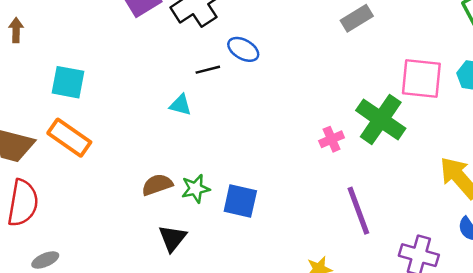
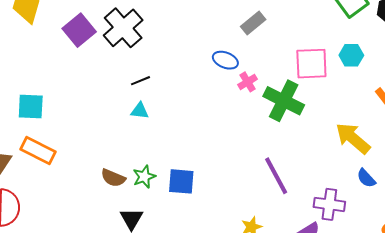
blue ellipse: (243, 49) -> (225, 60), moved
cyan triangle: (180, 105) -> (140, 111), moved
pink cross: (332, 139) -> (248, 82), moved
brown semicircle: (157, 185) -> (113, 178), turned -130

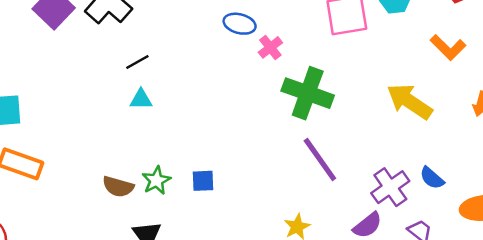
green cross: (284, 101) -> (308, 93), moved
blue semicircle: (366, 178) -> (432, 178), moved
blue square: (181, 181) -> (203, 181), size x0.7
purple cross: (329, 204) -> (390, 187), turned -36

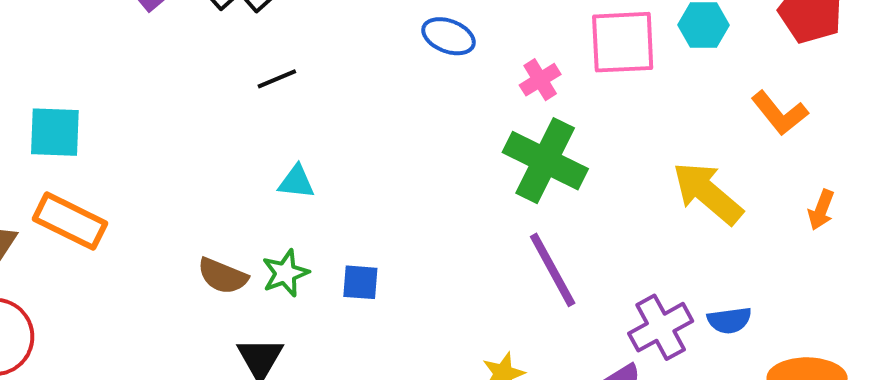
pink cross: (270, 47) -> (540, 80), moved
cyan triangle: (141, 99) -> (296, 182), moved
blue semicircle: (432, 178) -> (729, 320), turned -55

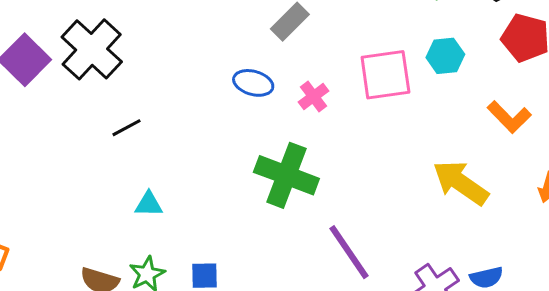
pink cross: (540, 80) -> (314, 97), moved
green cross: (545, 161) -> (286, 175), moved

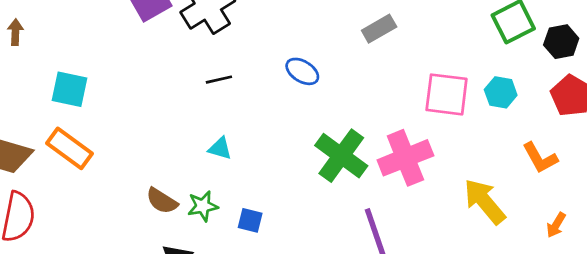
blue ellipse: (253, 83) -> (302, 71), moved
pink cross: (314, 97) -> (405, 158), moved, size x2.0

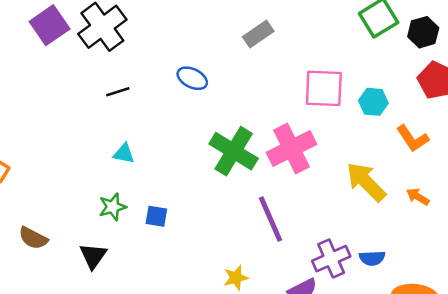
cyan hexagon: (501, 92) -> (373, 102), moved
brown semicircle: (162, 201) -> (33, 238), moved
orange arrow: (556, 225) -> (418, 197), moved, turned 95

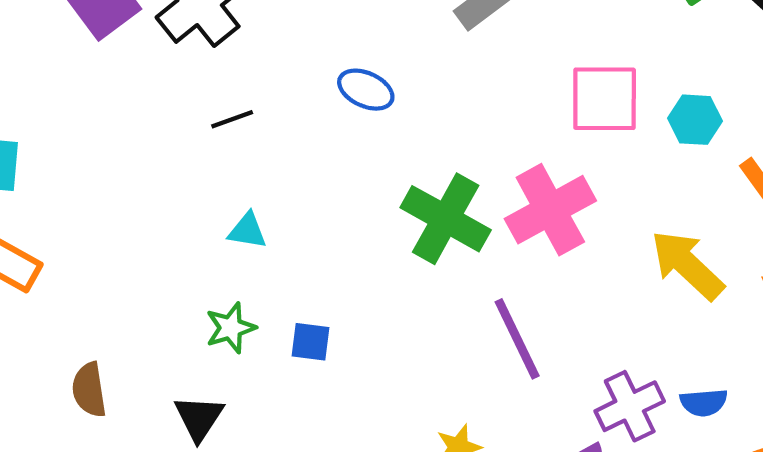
brown semicircle: (33, 238) -> (89, 390), turned 56

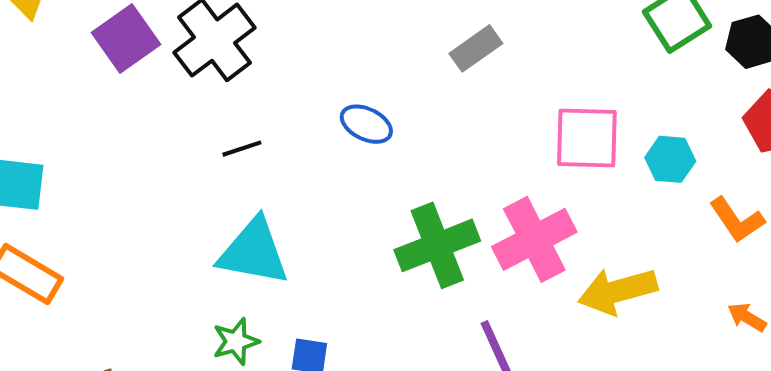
green cross: (446, 219) -> (437, 245), turned 38
cyan triangle: (247, 231) -> (254, 252), size x2.0
yellow arrow: (687, 265) -> (618, 291), moved, turned -60

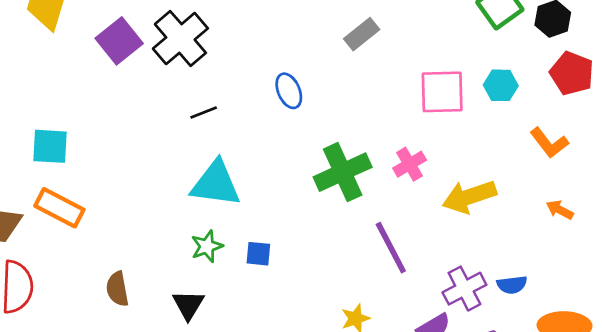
blue ellipse: (366, 124) -> (289, 91), turned 44
cyan hexagon: (670, 159) -> (501, 85), moved
pink cross: (534, 239) -> (410, 164), size x0.6

